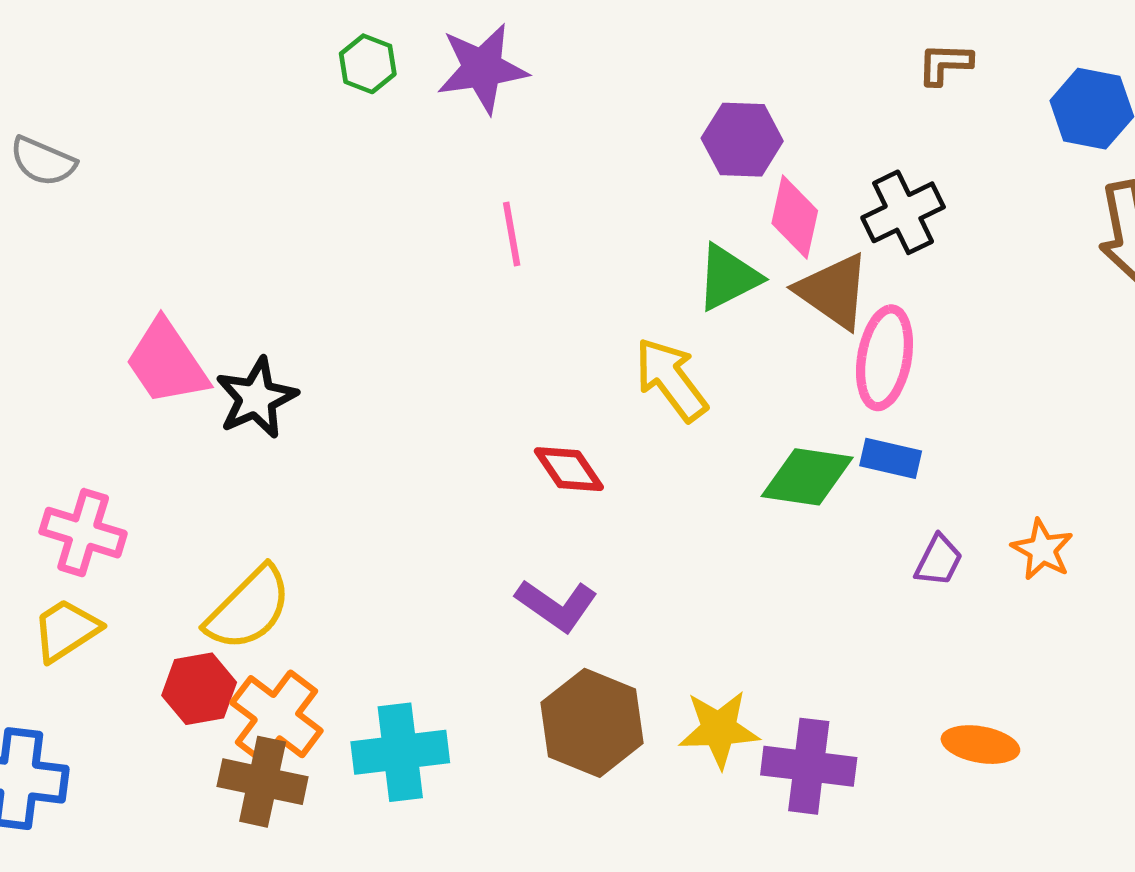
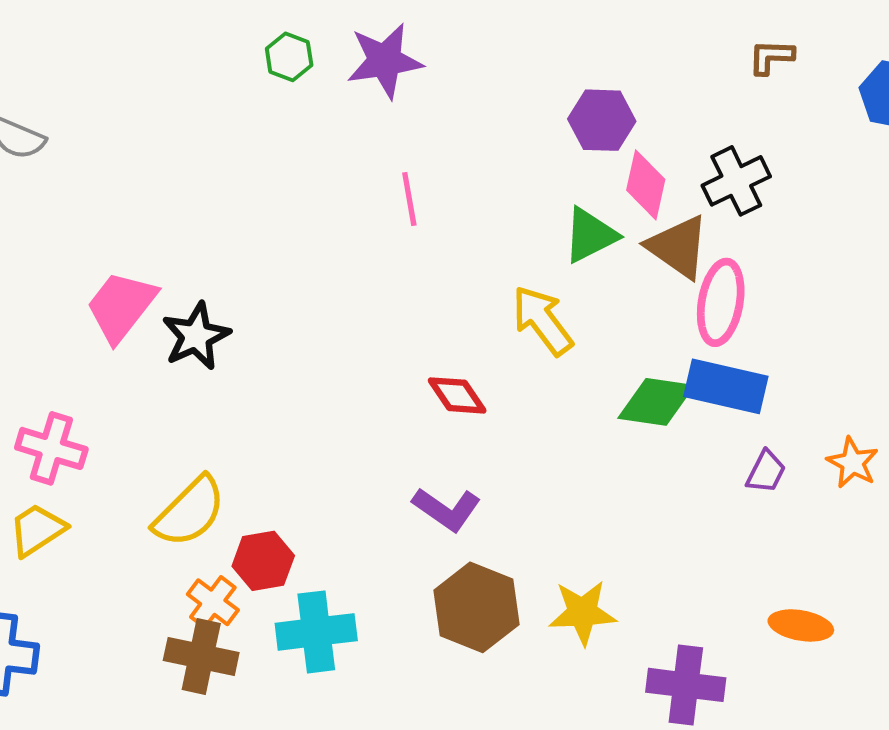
pink trapezoid: (167, 362) -> (121, 306), turned 72
blue rectangle: (891, 458) -> (726, 386), size x1.6
red hexagon: (199, 689) -> (263, 561), moved
orange cross: (276, 717) -> (213, 602), size x0.7
purple cross: (809, 766) -> (686, 685), moved

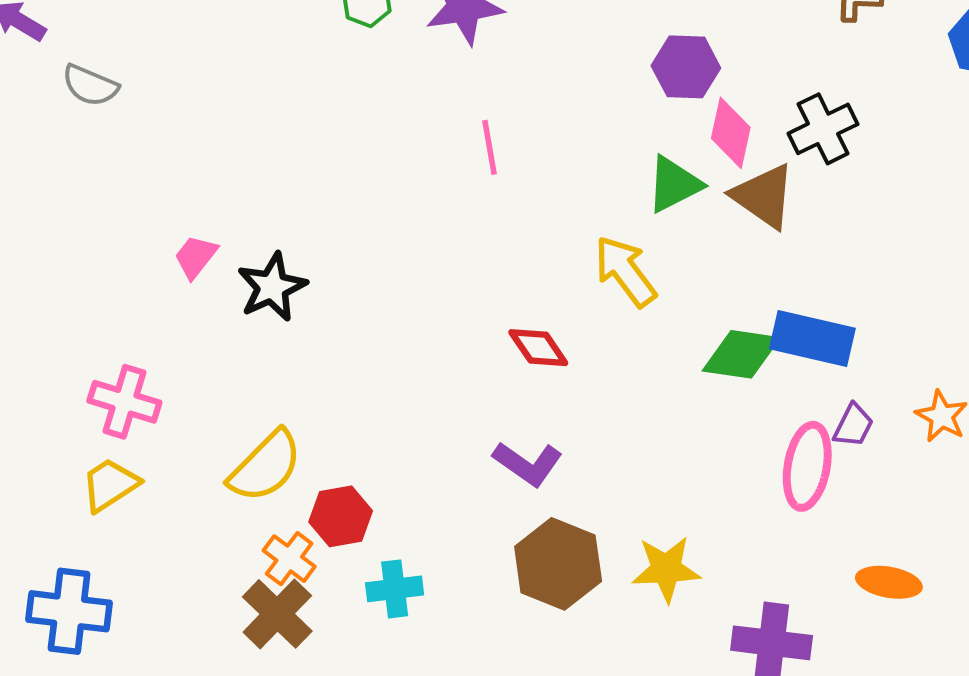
pink ellipse: (721, 302) -> (807, 466), moved
pink trapezoid: (121, 306) -> (196, 257), size x0.6
cyan cross: (316, 632) -> (395, 589), size x0.7
brown cross: (201, 656) -> (277, 614), turned 32

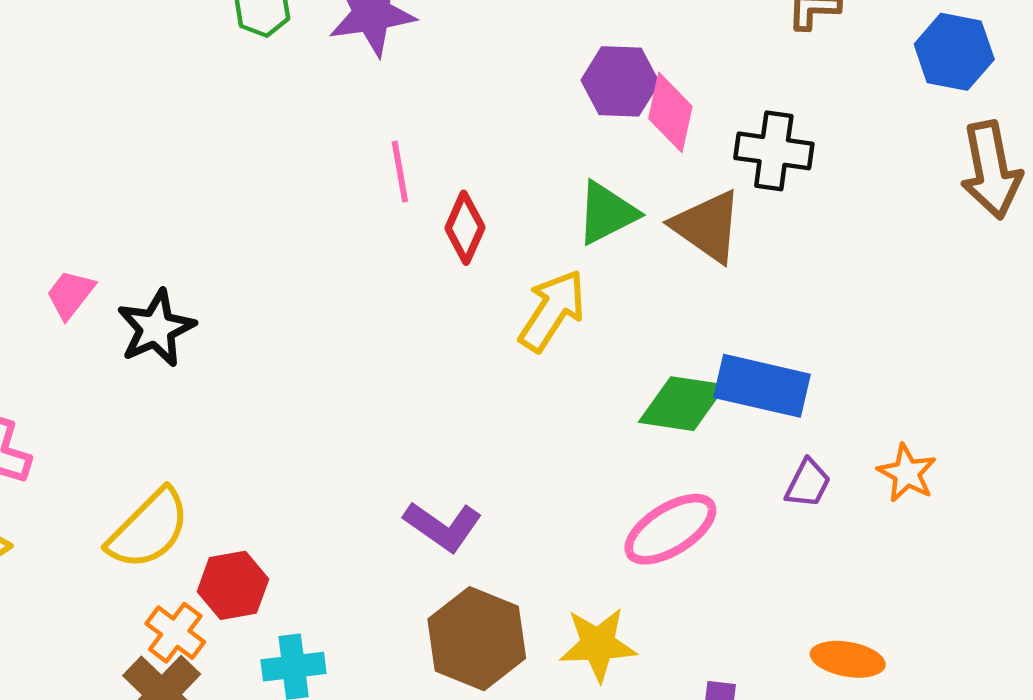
black cross: (823, 129) -> (774, 151), turned 34
pink diamond: (731, 133) -> (670, 112), moved
yellow arrow: (625, 271) -> (552, 310), turned 70
red diamond: (538, 348) -> (465, 228), moved, turned 58
pink ellipse: (807, 466) -> (670, 529), moved, turned 48

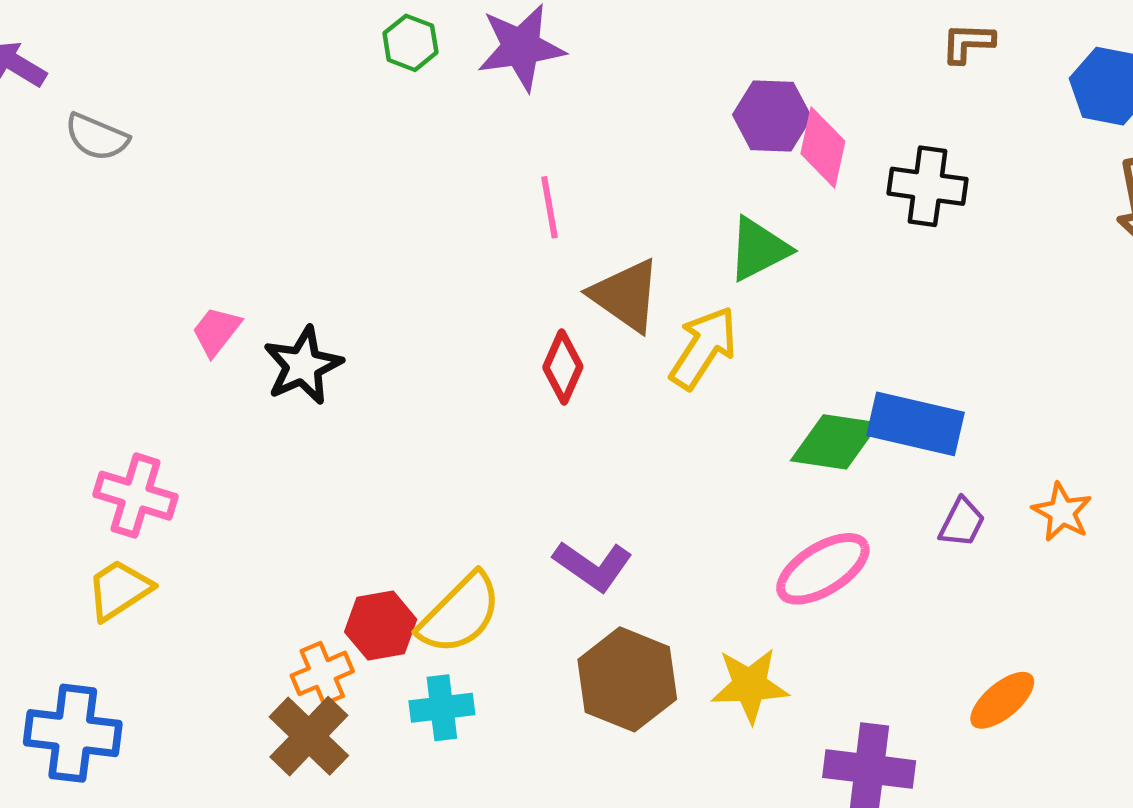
brown triangle: (707, 226) -> (626, 295), moved
red diamond: (465, 228) -> (563, 367), moved
yellow semicircle: (149, 529) -> (460, 614), moved
orange cross: (175, 633) -> (322, 673), turned 30
orange ellipse: (848, 659) -> (1002, 700), turned -50

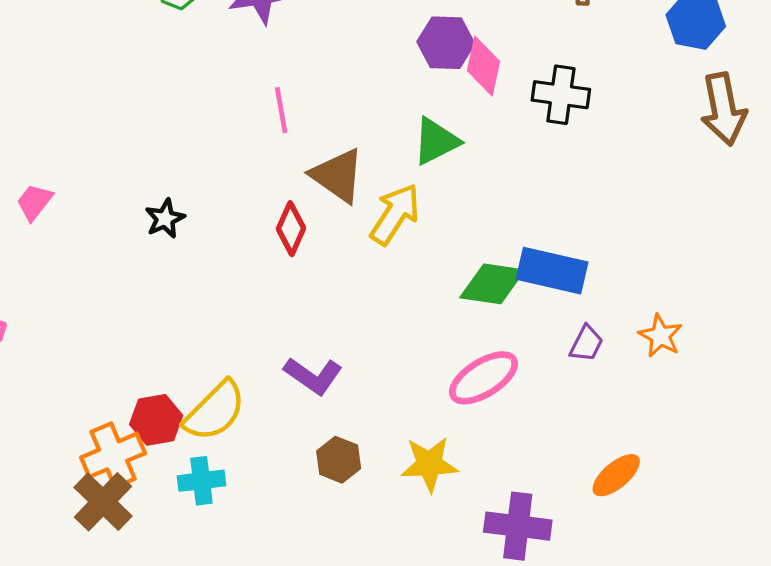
black star: (303, 366) -> (165, 219), moved, size x0.7
orange cross: (322, 673) -> (113, 455), size x1.4
brown hexagon: (627, 679) -> (339, 460), size x0.6

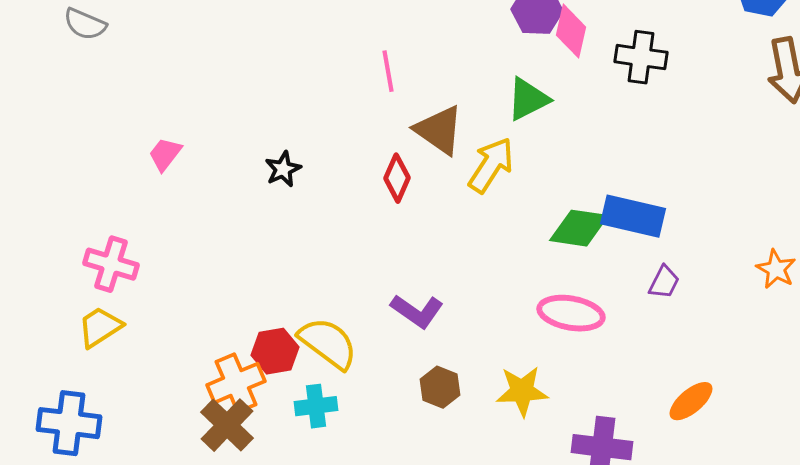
orange star: (660, 336) -> (776, 269), moved
pink ellipse: (483, 378) -> (571, 313), turned 42
yellow semicircle: (215, 411) -> (328, 343), turned -98

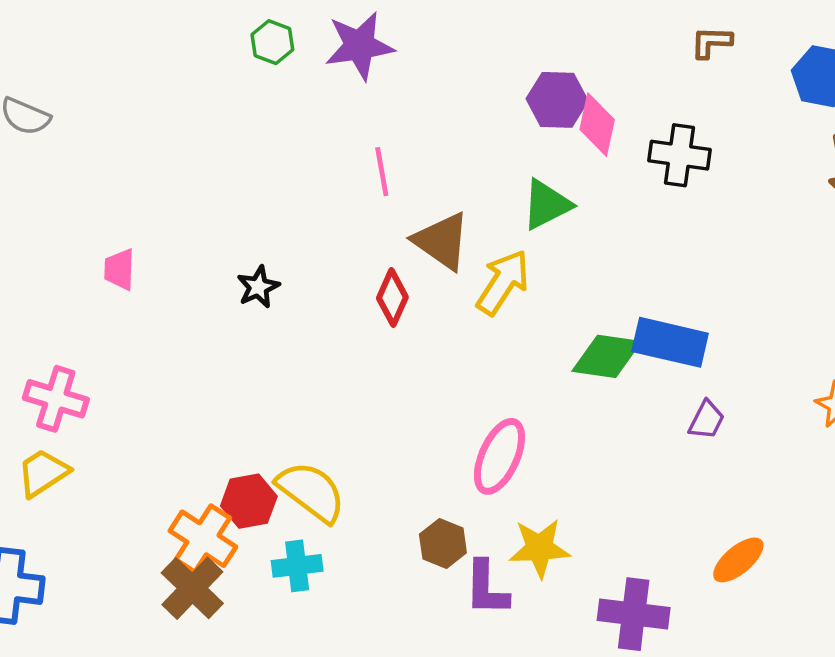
pink trapezoid: (165, 154) -> (119, 269), turned -36
purple L-shape: (417, 311) -> (487, 588), moved, turned 56
pink ellipse: (571, 313) -> (499, 456), moved, turned -76
orange cross: (236, 383) -> (203, 539), turned -34

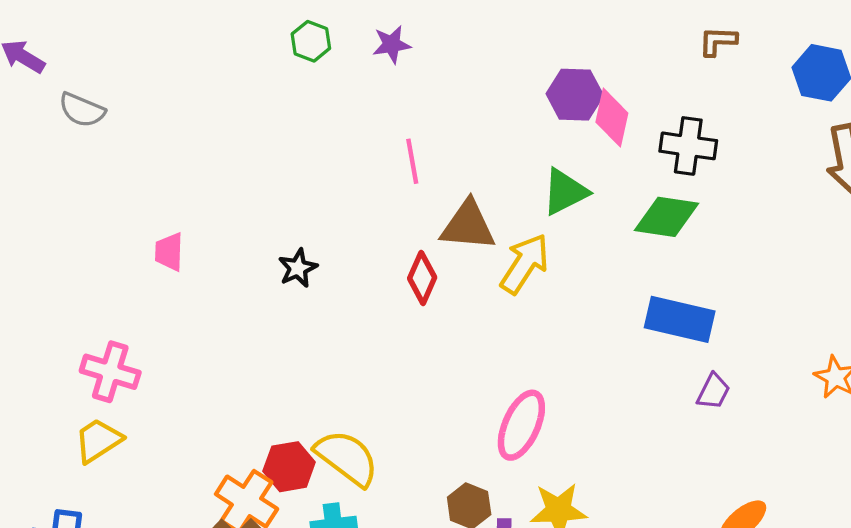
purple star: (359, 46) -> (392, 44), size x0.6
brown triangle: (442, 241) -> (468, 226), turned -30
green diamond: (607, 356) -> (666, 217), moved

